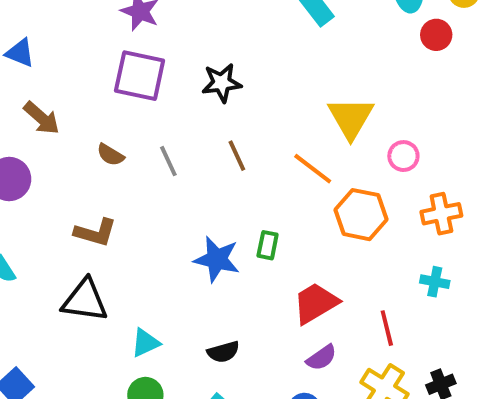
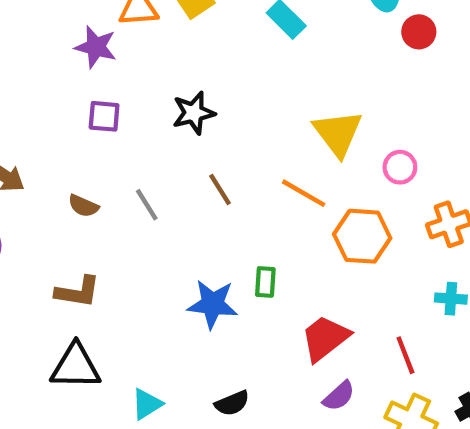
purple square: (140, 76) -> (104, 116), size x0.6

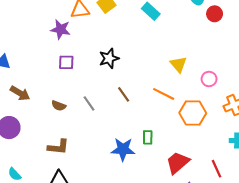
yellow triangle: (338, 133) -> (178, 64), size x0.7

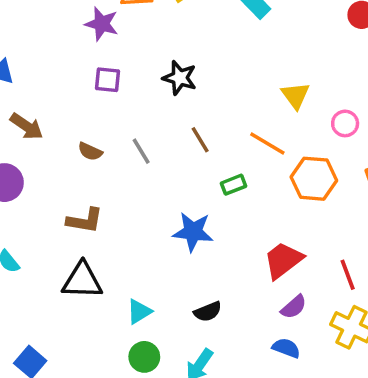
black star: (109, 58) -> (180, 78), turned 30
green rectangle: (148, 137) -> (233, 185), moved, turned 64

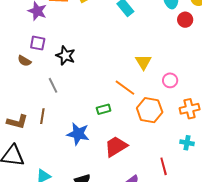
black star: (180, 78) -> (65, 56), moved
brown line: (200, 140) -> (42, 116), moved, turned 35
brown semicircle: (90, 151) -> (24, 61), moved
red trapezoid: (283, 260) -> (116, 146), moved

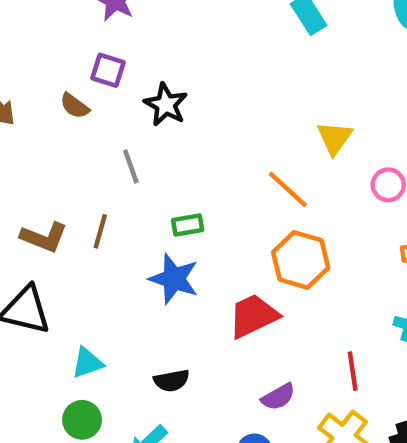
green rectangle: (104, 109) -> (188, 225), moved
orange hexagon: (150, 110) -> (301, 260), moved

